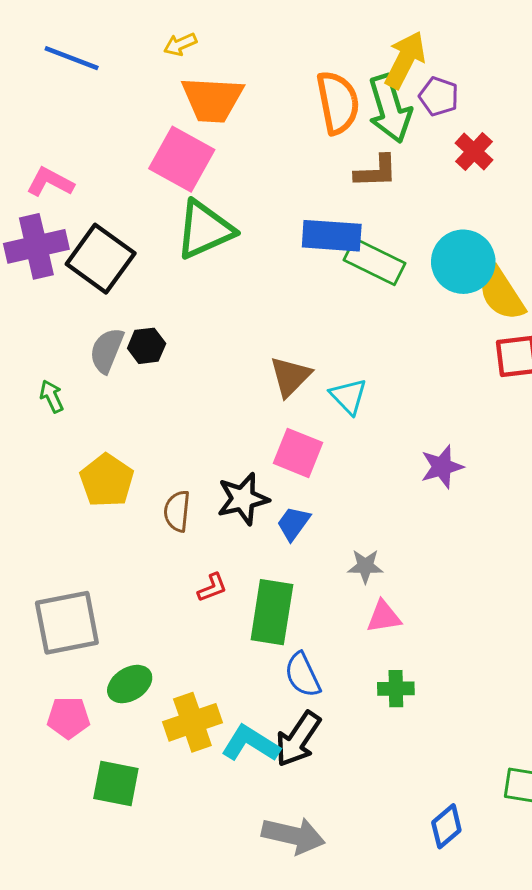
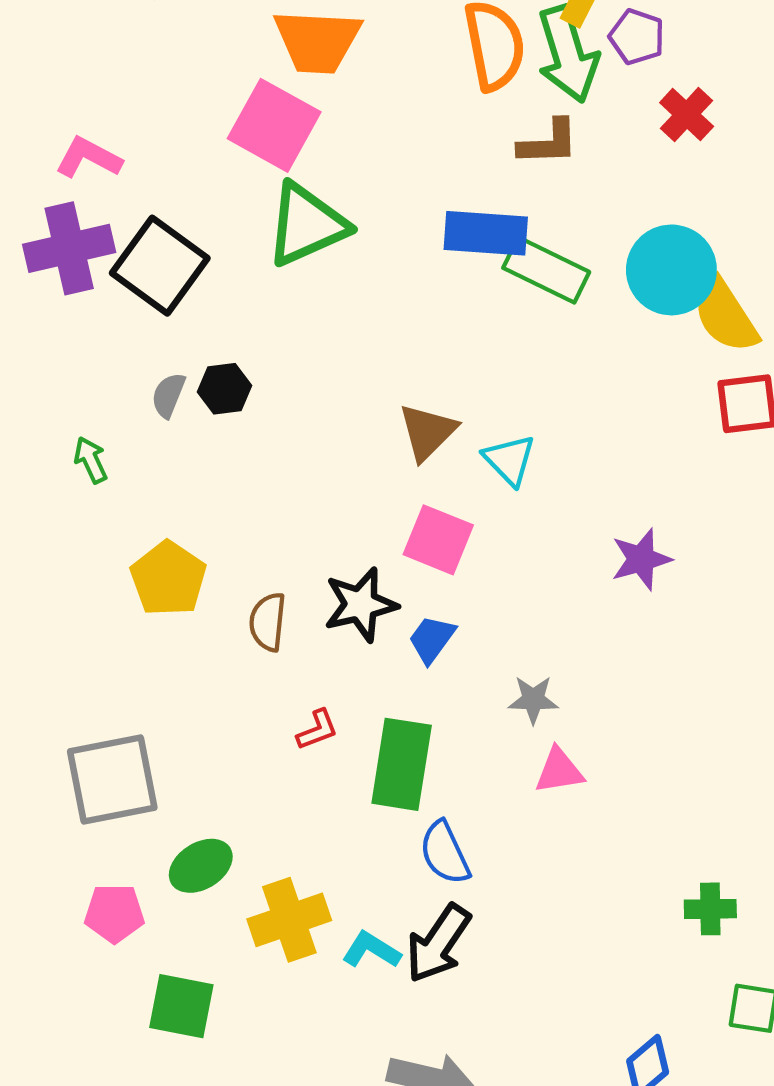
gray semicircle: (107, 350) -> (168, 395), size x0.7
green cross: (396, 689) -> (710, 909), moved
cyan L-shape: (251, 744) -> (371, 950), size x0.7

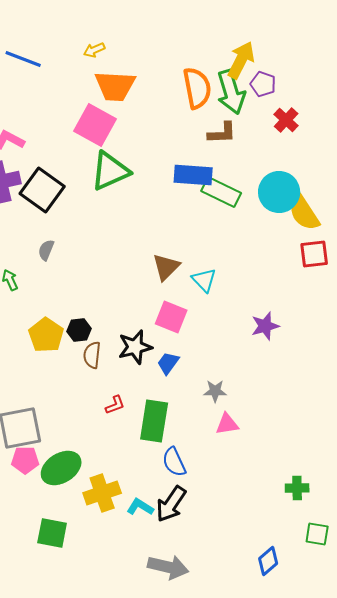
black hexagon: (225, 389) -> (79, 330), moved
green ellipse: (201, 866) -> (61, 468), size x1.4
pink pentagon: (114, 913) -> (25, 460), moved

